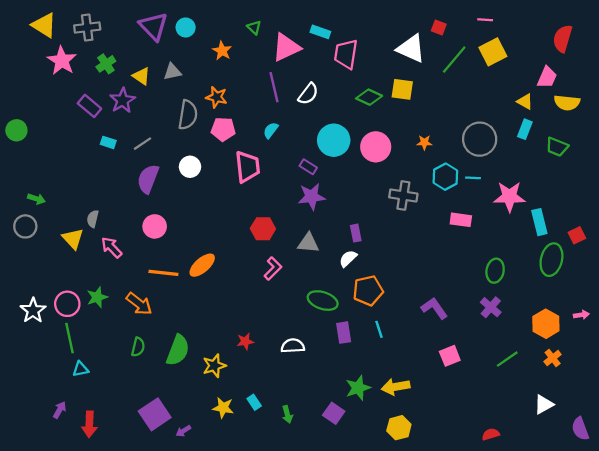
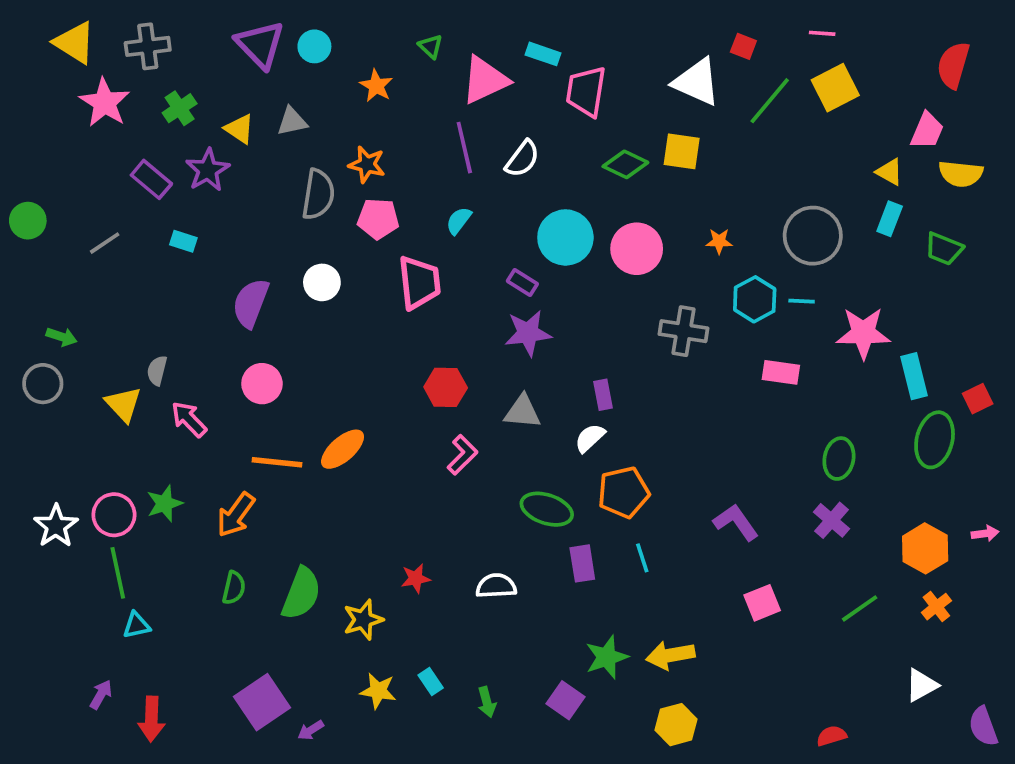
gray line: (142, 144) -> (105, 243), moved
orange arrow: (139, 304) -> (236, 515), turned 88

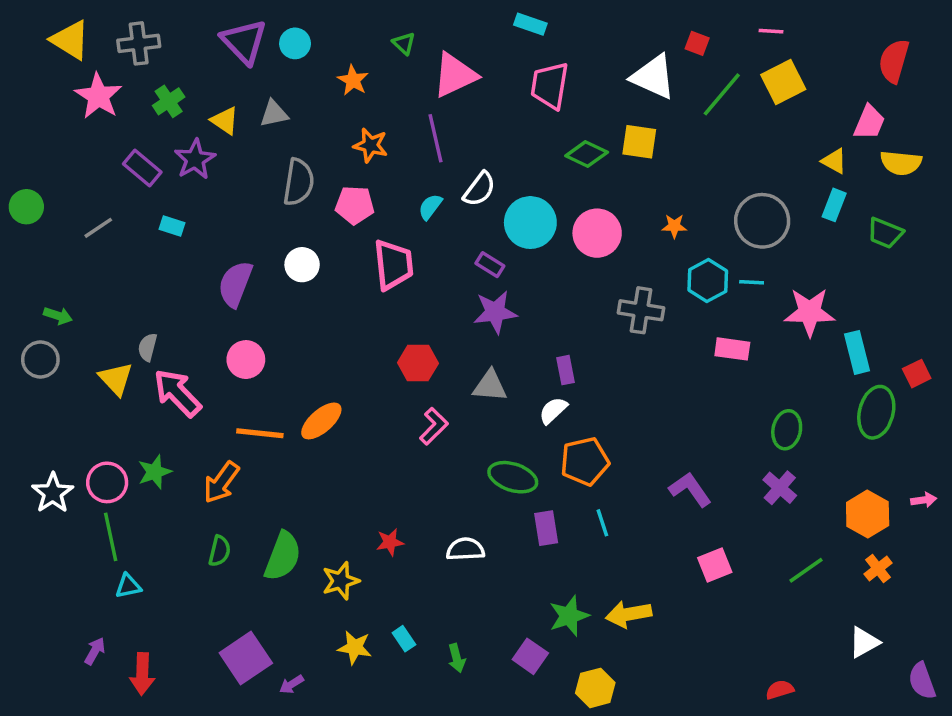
cyan rectangle: (543, 54) -> (530, 24), moved
white semicircle: (522, 159) -> (479, 189), moved
orange star: (367, 164) -> (371, 145), moved
pink arrow: (189, 419) -> (177, 393), size x1.4
yellow hexagon: (676, 725) -> (595, 688), moved

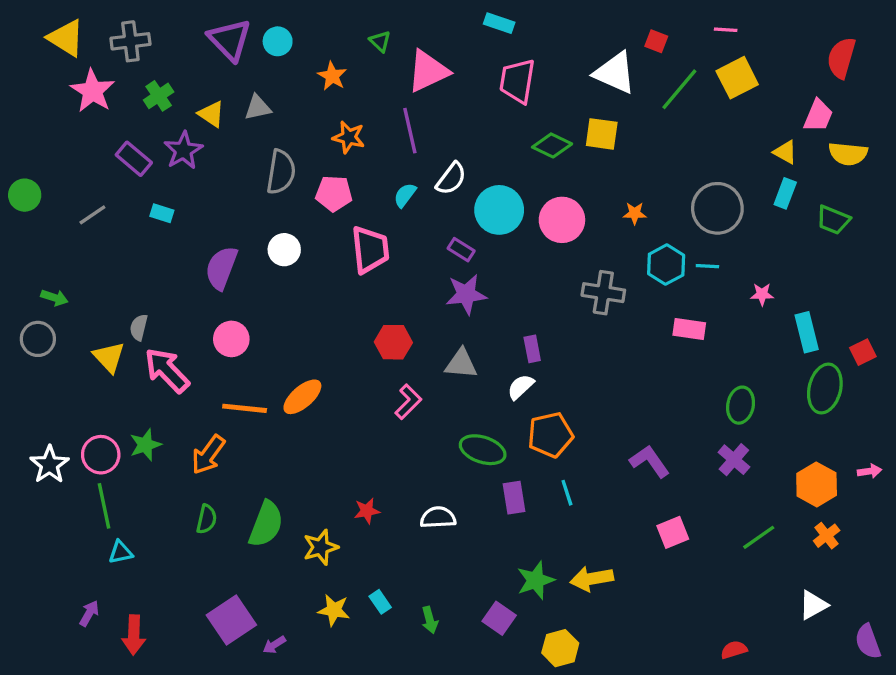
pink star: (810, 312) -> (762, 294), size x0.5

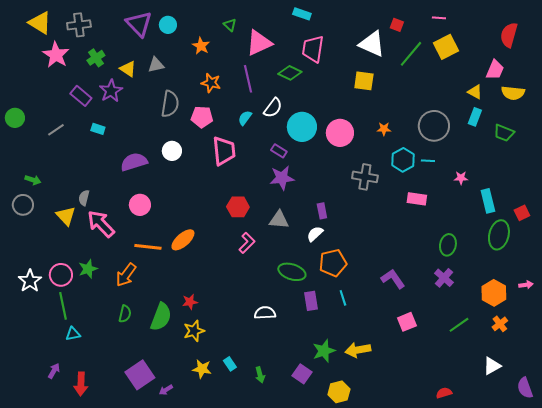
green diamond: (552, 145) -> (290, 73), moved
purple semicircle: (221, 268) -> (134, 162), turned 52
red star: (367, 511) -> (190, 302), moved

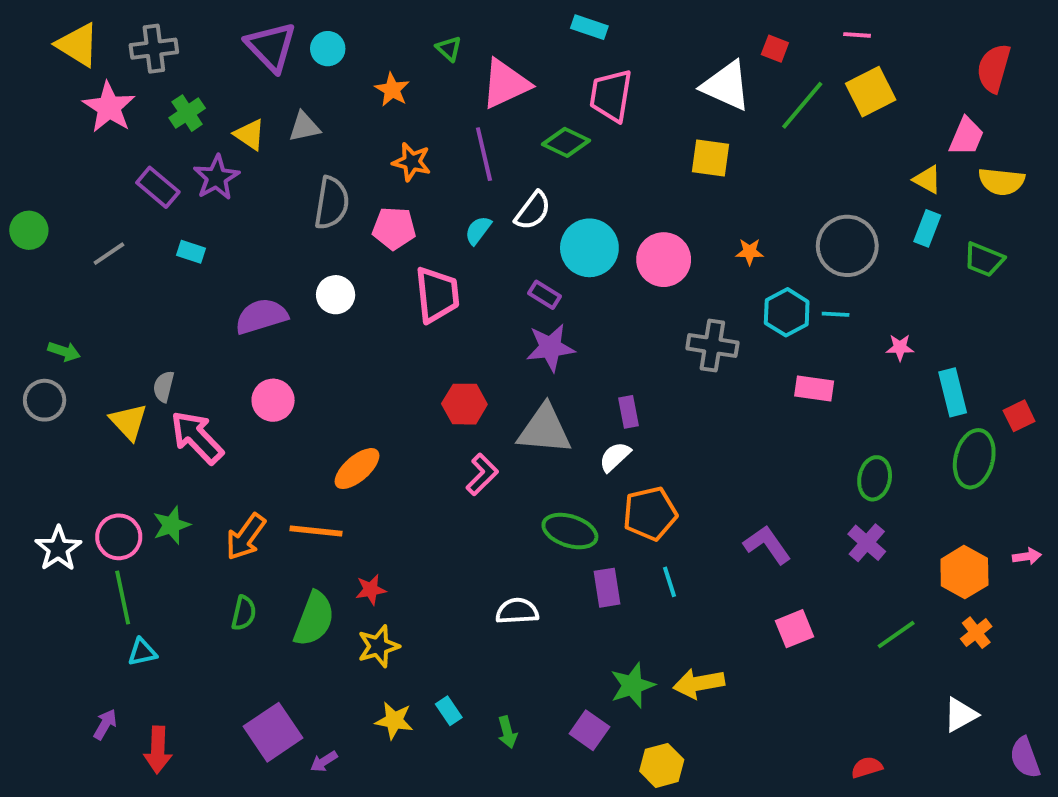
gray triangle: (279, 220) -> (545, 429), size x1.4
orange line: (148, 247) -> (316, 531), moved

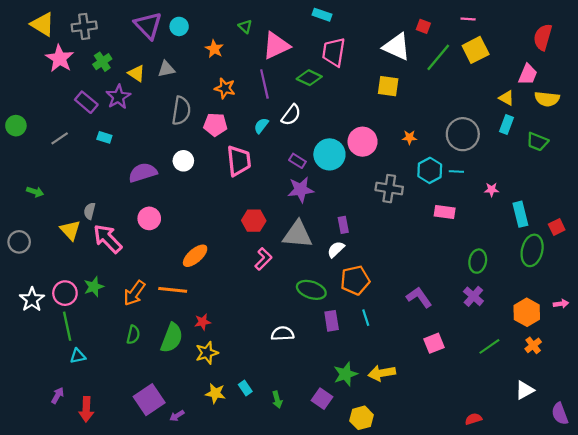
cyan circle: (589, 248) -> (329, 154), moved
gray circle: (45, 400) -> (19, 242), moved

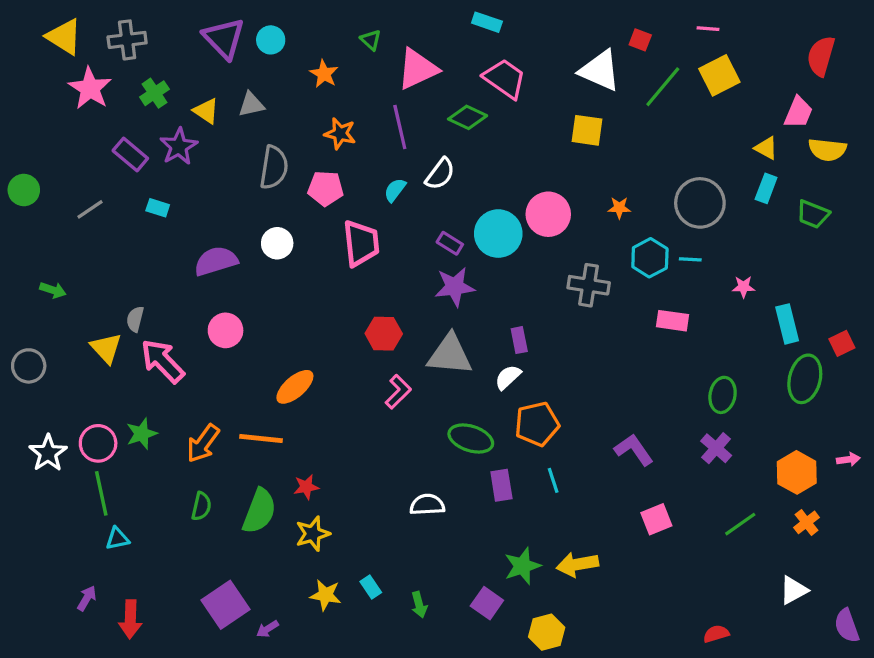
pink trapezoid: (334, 52) -> (505, 79), turned 116

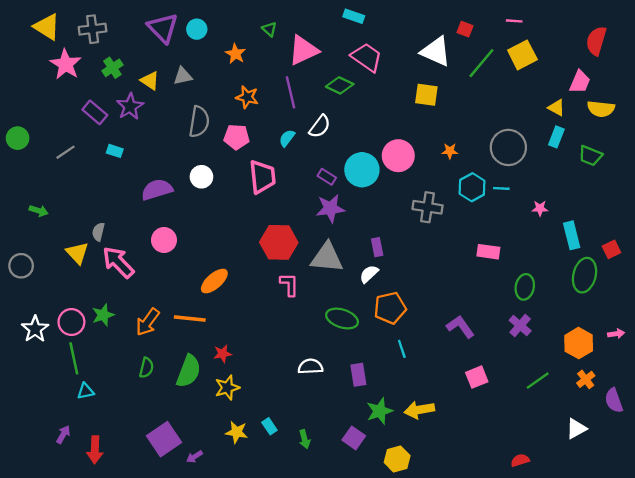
pink rectangle: (673, 321) -> (488, 252), moved
red hexagon: (384, 334) -> (279, 242), size x1.4
pink L-shape: (398, 392) -> (289, 285), turned -45
purple rectangle: (501, 485) -> (358, 375), moved
purple semicircle: (847, 626) -> (614, 400), moved

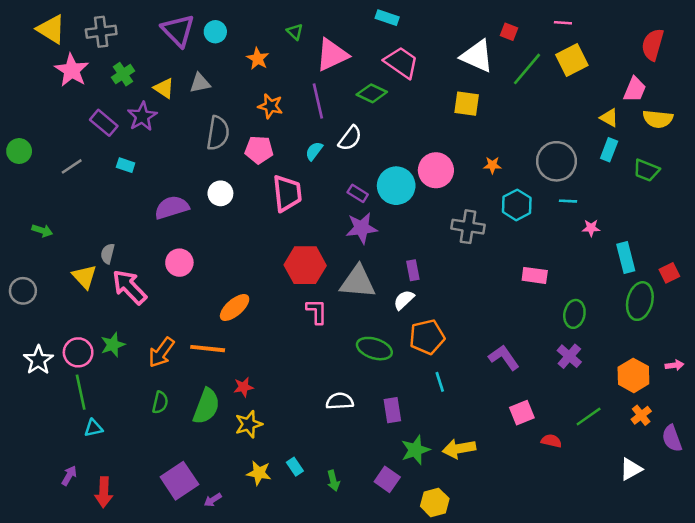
cyan line: (501, 188) -> (568, 201), moved
red semicircle: (520, 460) -> (551, 441), moved, turned 30

